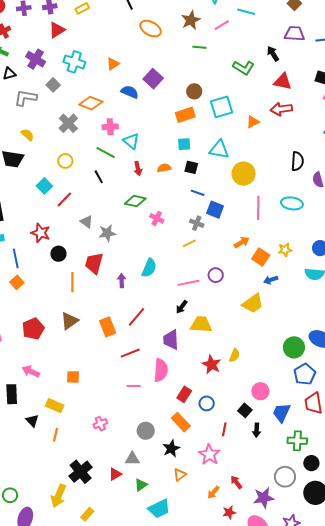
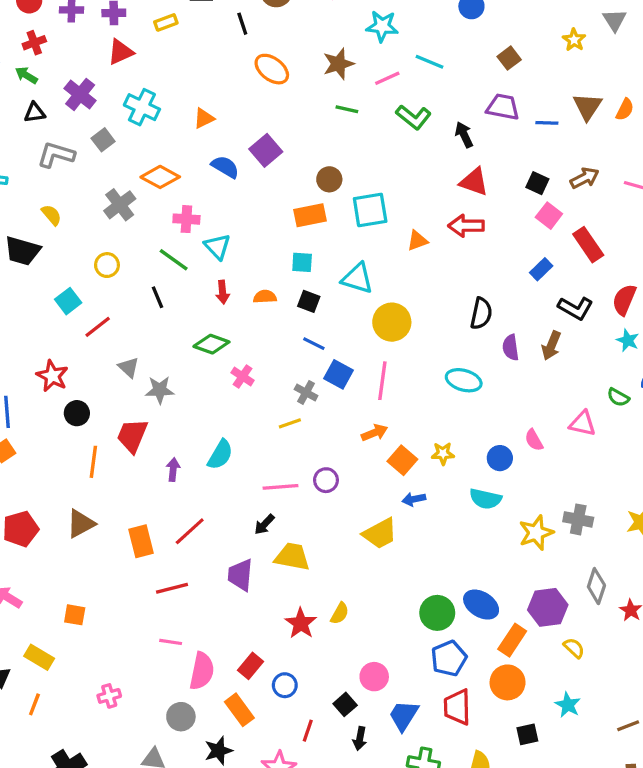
green L-shape: (244, 68) -> (414, 117), moved
pink line: (258, 208) -> (382, 381), moved
pink semicircle: (161, 370) -> (202, 671), moved

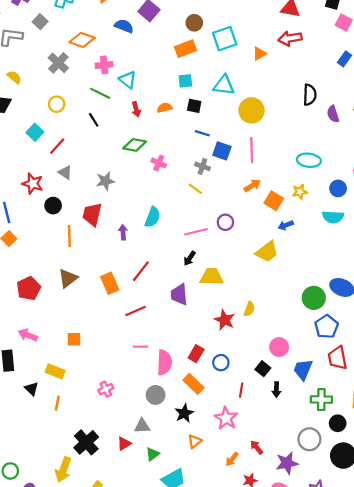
gray triangle: (129, 367) -> (65, 172), moved
cyan ellipse: (464, 380) -> (309, 160), moved
yellow line: (290, 423) -> (195, 189), turned 64

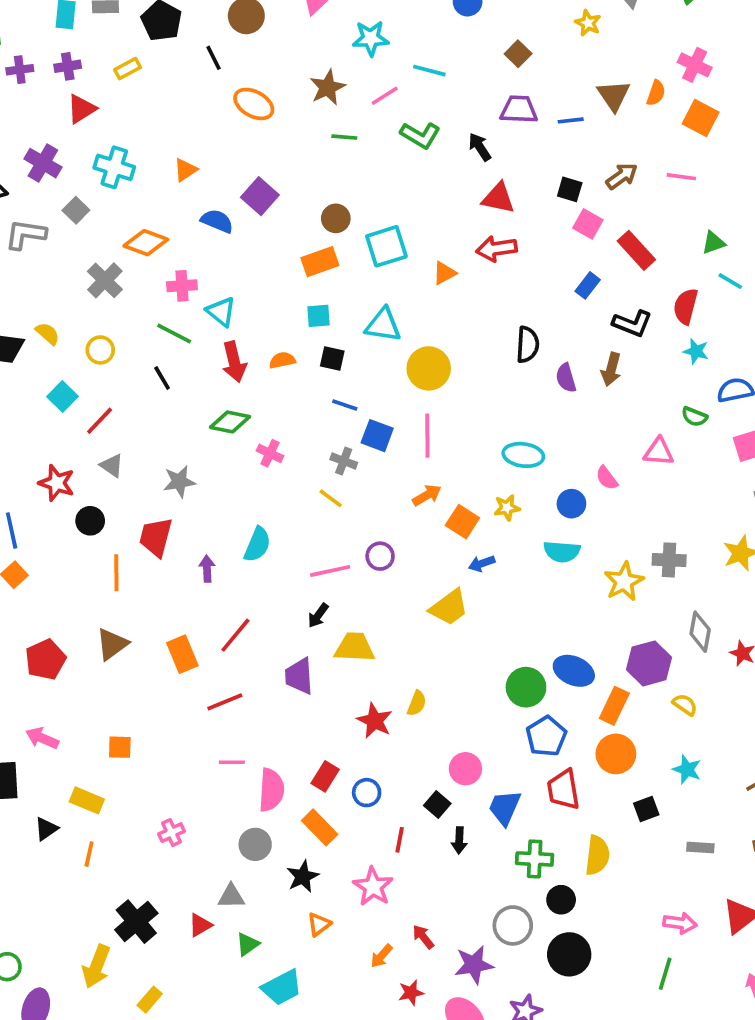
yellow semicircle: (14, 77) -> (48, 334), moved
red arrow: (136, 109) -> (234, 362), size x1.5
black triangle: (32, 389) -> (46, 829), turned 40

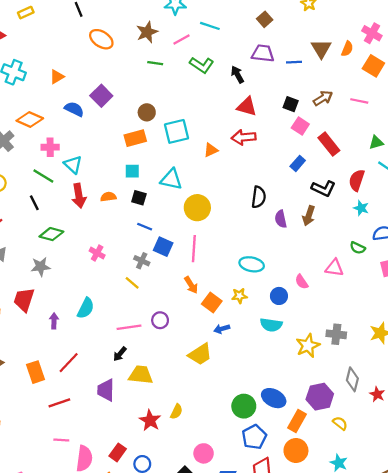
green diamond: (230, 422) -> (51, 234), moved
orange arrow: (427, 495) -> (191, 285), turned 84

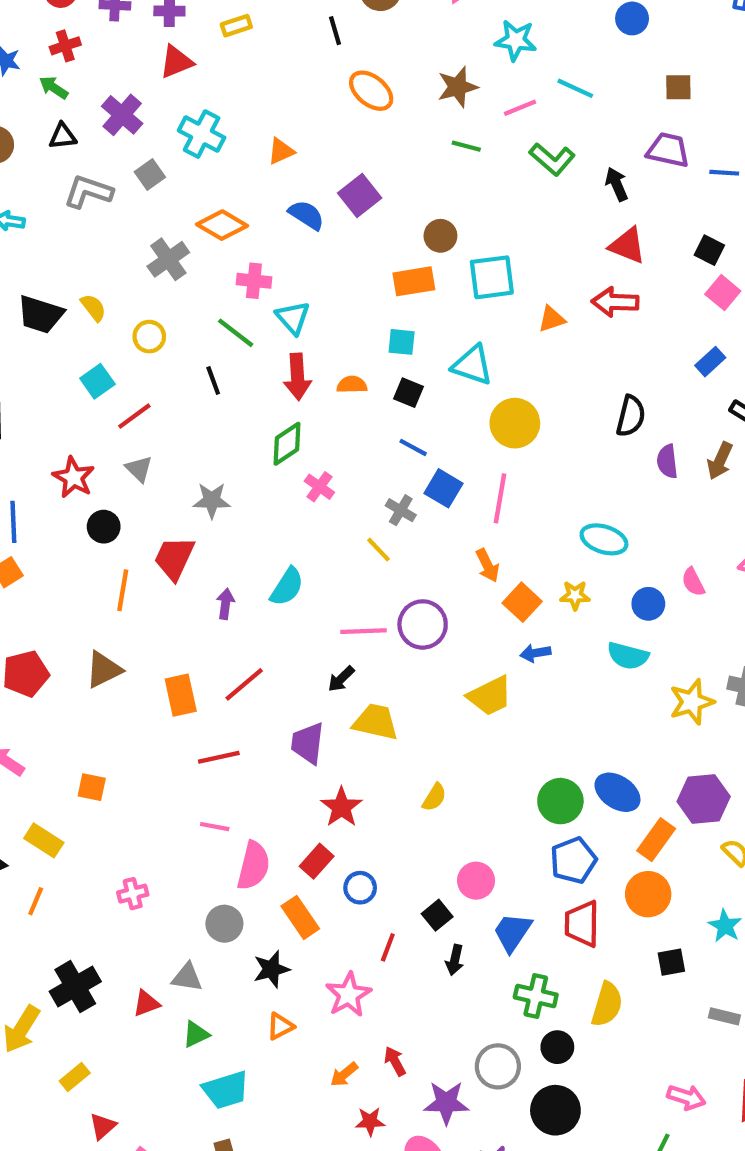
brown square: (265, 19) -> (678, 87), turned 35
green diamond: (51, 234) -> (287, 444), moved, turned -55
purple circle: (160, 320) -> (423, 624), size x1.5
red star: (150, 420) -> (341, 807), moved

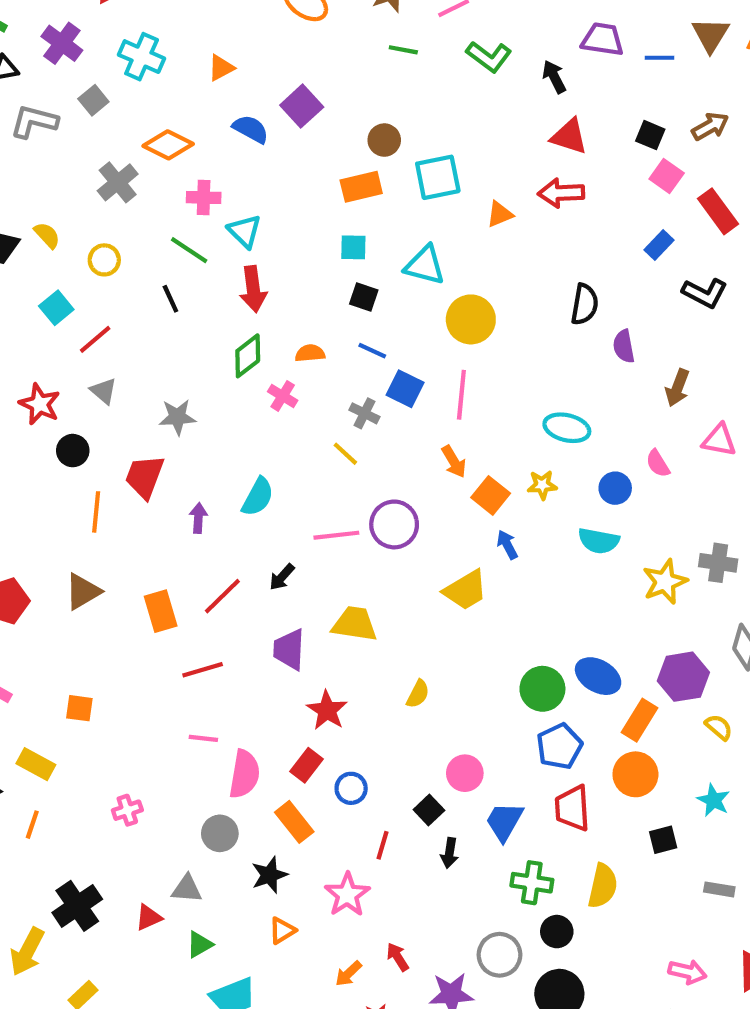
orange semicircle: (352, 385) -> (310, 353), moved
brown arrow: (720, 461) -> (678, 388), moved
blue arrow: (535, 653) -> (507, 545), turned 76
black arrow: (341, 679) -> (282, 577), moved

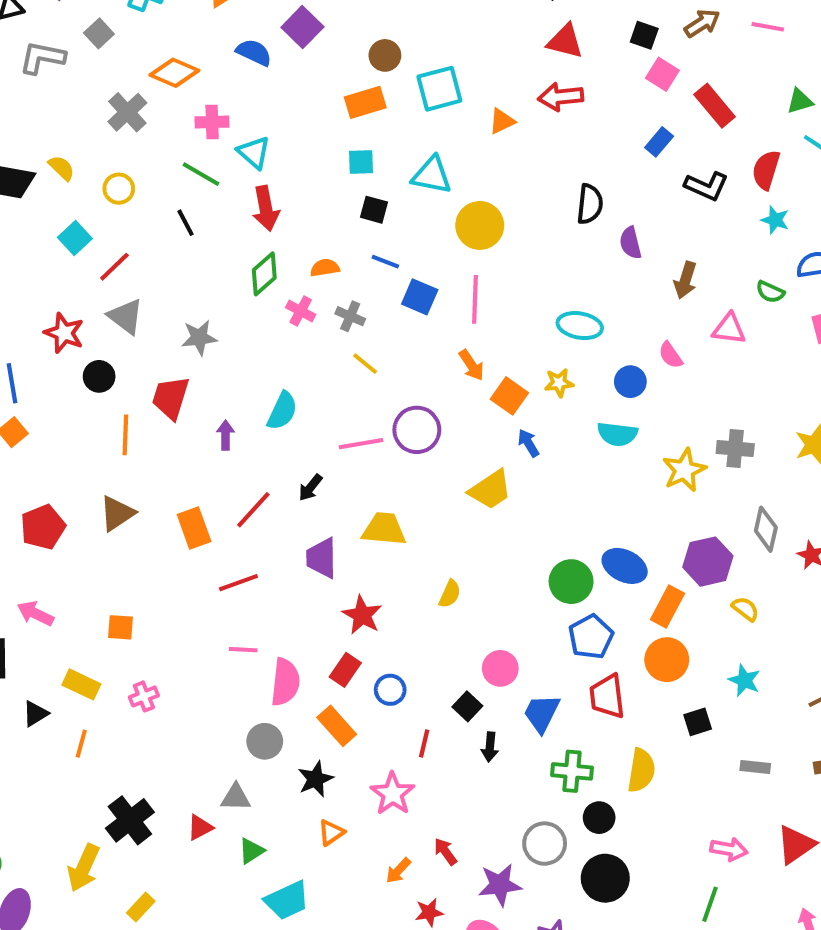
gray triangle: (104, 391) -> (126, 317), size x1.4
gray cross: (364, 413) -> (350, 316), moved
pink cross: (127, 810) -> (144, 696), moved

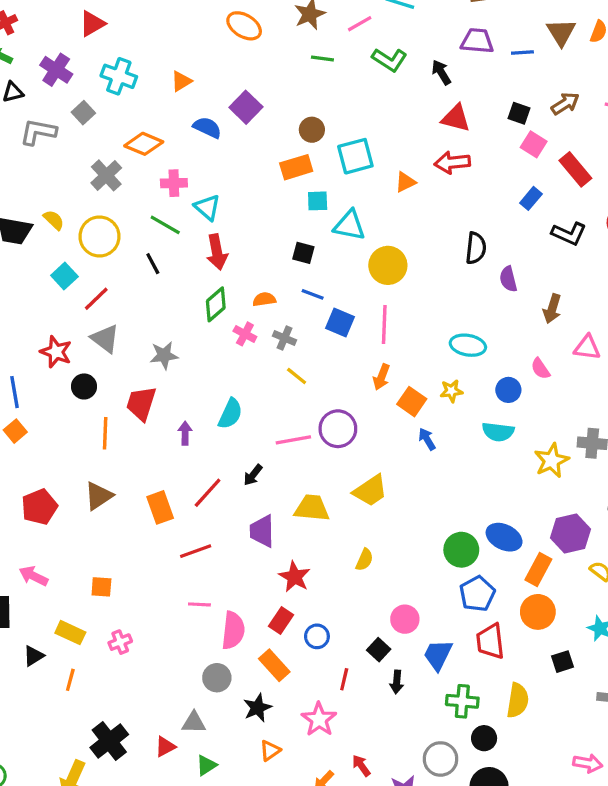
cyan square: (361, 162) -> (318, 201), moved
yellow circle: (119, 189) -> (99, 236), size x1.6
orange arrow: (471, 365) -> (381, 377), turned 55
yellow trapezoid: (490, 490) -> (370, 491), moved

